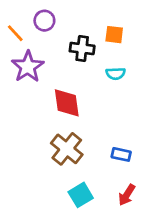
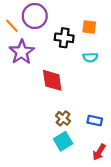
purple circle: (44, 21) -> (35, 16), size x1.5
brown cross: (67, 149) -> (63, 118), moved, size x0.6
cyan square: (81, 195) -> (63, 141), moved

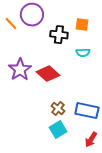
purple star: (22, 52) -> (20, 70), moved
red diamond: (52, 80) -> (48, 74), turned -40
blue rectangle: (95, 121) -> (87, 111), size x1.6

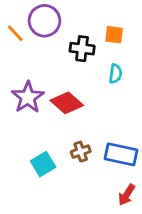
cyan semicircle: (83, 53) -> (115, 74), turned -80
brown cross: (58, 109) -> (81, 152), turned 32
cyan square: (58, 130) -> (43, 164), moved

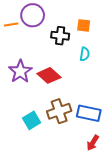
orange line: (15, 33) -> (11, 24), turned -56
brown cross: (81, 152) -> (59, 111), size x1.6

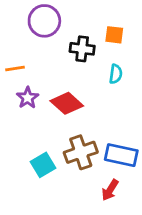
orange line: (11, 24) -> (15, 68), moved
purple star: (20, 71) -> (28, 98), size x0.7
red arrow: (93, 143) -> (110, 190), moved

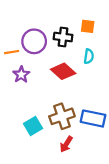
purple circle: (44, 21) -> (34, 41), moved
red diamond: (67, 103) -> (63, 71), moved
red arrow: (110, 190) -> (66, 144), moved

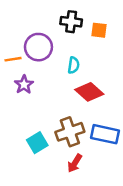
black cross: (63, 37) -> (71, 22), moved
cyan semicircle: (89, 56) -> (74, 65), moved
red diamond: (63, 71) -> (89, 92), moved

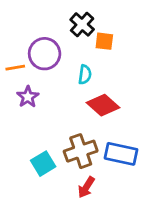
black cross: (71, 22) -> (82, 24), turned 35
orange square: (99, 30) -> (104, 41), moved

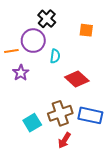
black cross: (82, 24) -> (47, 19), moved
orange square: (104, 41) -> (86, 30), moved
cyan semicircle: (85, 75) -> (55, 56), moved

